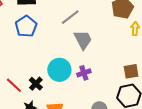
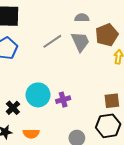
gray trapezoid: (83, 40) -> (80, 42), moved

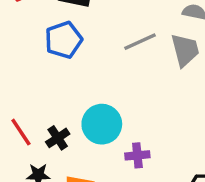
purple cross: (63, 100) -> (137, 155), moved

